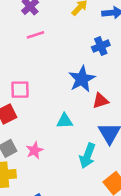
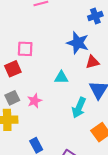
blue star: (82, 79) -> (78, 43), turned -30

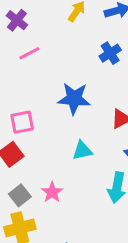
blue star: (78, 43) -> (74, 99), moved

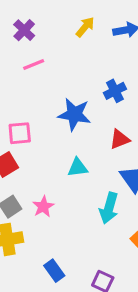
blue cross: (110, 53) -> (115, 91), moved

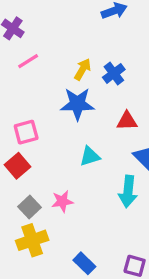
yellow arrow: (85, 27) -> (83, 69), moved
red triangle: (120, 139) -> (127, 121), turned 30
pink star: (43, 207) -> (62, 201), turned 30

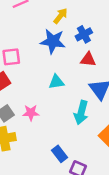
blue cross: (114, 73) -> (84, 34), moved
blue rectangle: (84, 263) -> (60, 154), moved

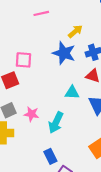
cyan triangle: (56, 82) -> (72, 93), moved
cyan arrow: (81, 112) -> (56, 123), moved

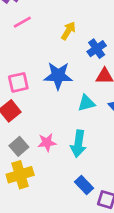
blue star: (64, 53) -> (58, 76), moved

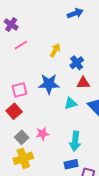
cyan arrow: (78, 144) -> (75, 141), moved
blue rectangle: (84, 185) -> (71, 164), turned -56

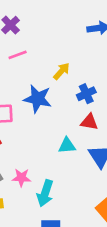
blue star: (49, 84) -> (38, 99), moved
cyan arrow: (75, 141) -> (45, 193), moved

